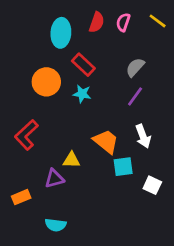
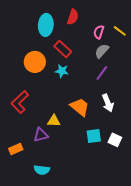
yellow line: (158, 21) -> (120, 31), moved
pink semicircle: (123, 22) -> (99, 32), moved
cyan square: (123, 167) -> (94, 136), moved

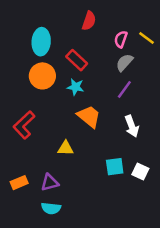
cyan ellipse: (46, 25) -> (41, 42), moved
orange trapezoid: (80, 107) -> (89, 116), moved
purple triangle: (41, 135) -> (50, 183), moved

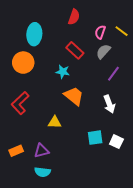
red rectangle: (77, 60) -> (75, 50), moved
orange circle: (42, 76) -> (23, 63), moved
purple line: (124, 89) -> (113, 74), moved

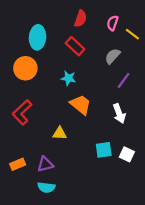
pink semicircle: (100, 32) -> (113, 23), moved
red rectangle: (75, 50) -> (75, 46), moved

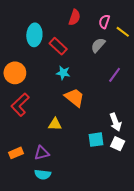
red rectangle: (75, 46) -> (58, 46), moved
gray semicircle: (113, 56) -> (98, 45), moved
orange circle: (25, 68) -> (15, 73), moved
white arrow: (119, 113) -> (116, 122), moved

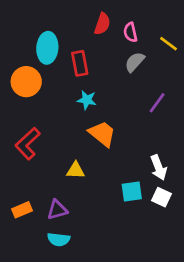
pink semicircle: (104, 22) -> (130, 32), moved, turned -32
red rectangle: (58, 46) -> (80, 63), turned 36
orange circle: (15, 73) -> (26, 82), moved

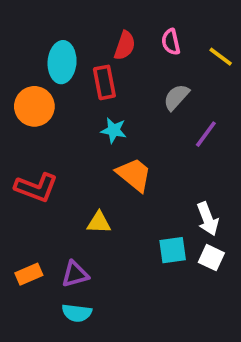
red semicircle: (102, 24) -> (125, 46), moved
gray semicircle: (135, 62) -> (176, 97), moved
red L-shape: (28, 144) -> (36, 188), turned -116

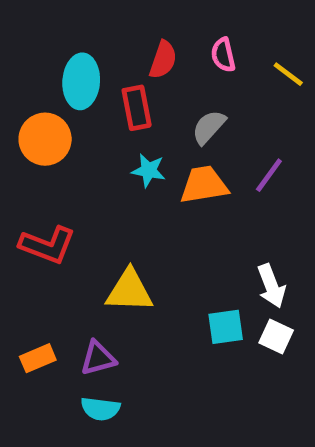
gray semicircle: (176, 97) -> (209, 127), moved
orange trapezoid: (134, 175) -> (204, 185), moved, turned -48
yellow triangle: (99, 223) -> (129, 291), size x1.5

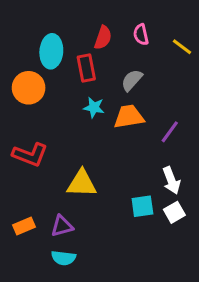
purple line: (269, 175) -> (170, 132), moved
white square: (276, 337) -> (174, 212), turned 35

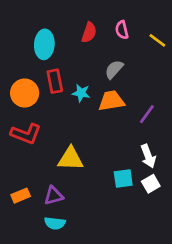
red rectangle: (86, 68) -> (55, 81), moved
orange circle: (29, 88) -> (25, 93), moved

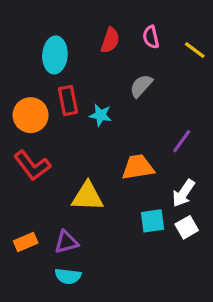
orange trapezoid: (111, 101) -> (138, 167), moved
red L-shape: (26, 134) -> (32, 166), turned 32
white arrow: (148, 156) -> (183, 193), turned 55

